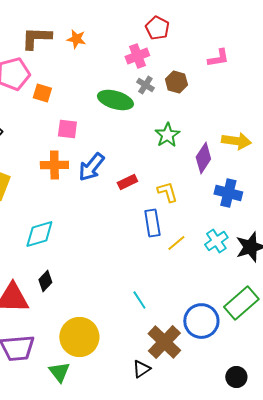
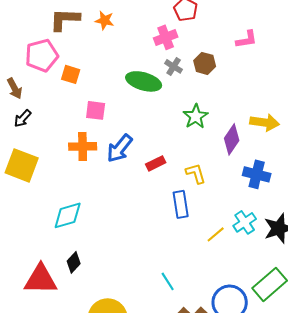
yellow line: (176, 243) -> (216, 234), moved

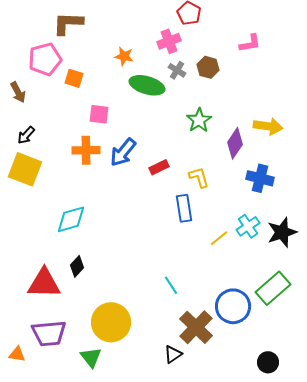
orange star: (105, 20) -> (124, 56), moved
black arrow: (23, 118) -> (26, 135), moved

